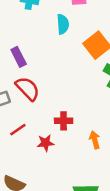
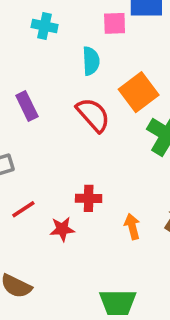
red semicircle: (28, 89) -> (93, 115), moved

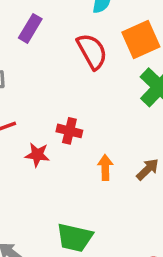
purple rectangle: (27, 106) -> (30, 28), turned 44

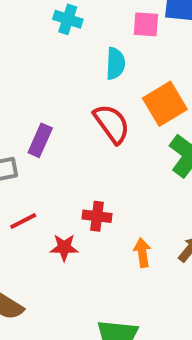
purple rectangle: (30, 28) -> (40, 140), moved

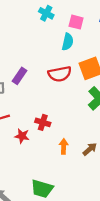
pink square: (146, 24) -> (76, 22), moved
red semicircle: (112, 124) -> (60, 74), turned 105

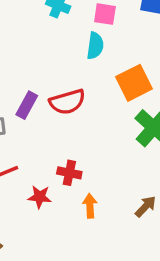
red semicircle: (60, 74) -> (67, 102), moved
orange arrow: (64, 146) -> (90, 206), moved

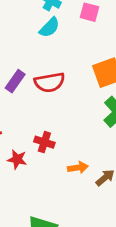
cyan semicircle: (95, 46) -> (50, 27), moved, turned 30
orange arrow: (90, 206) -> (78, 168), moved, turned 78

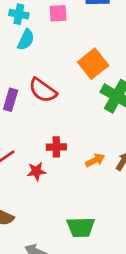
red semicircle: (50, 82) -> (43, 90), turned 64

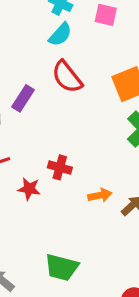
red semicircle: (43, 90) -> (67, 77), moved

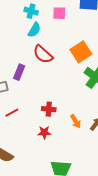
red star: (29, 189) -> (44, 132), moved
orange arrow: (100, 195) -> (76, 121), turned 80

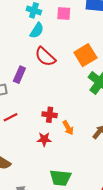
orange arrow: (76, 121) -> (68, 128), moved

